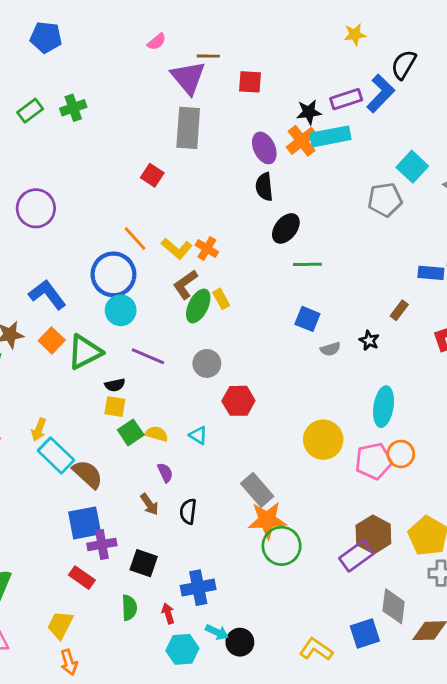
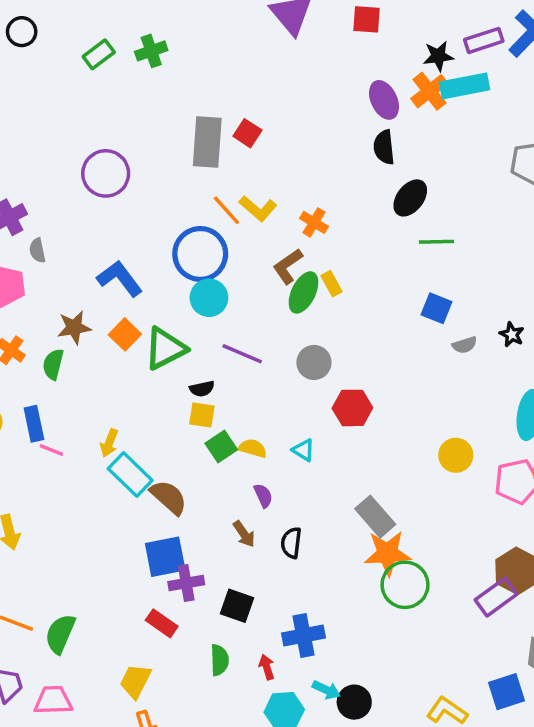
gray rectangle: (188, 128) -> (207, 142), moved
yellow L-shape: (177, 249) -> (258, 208), moved
yellow circle: (323, 440) -> (456, 455), size x0.7

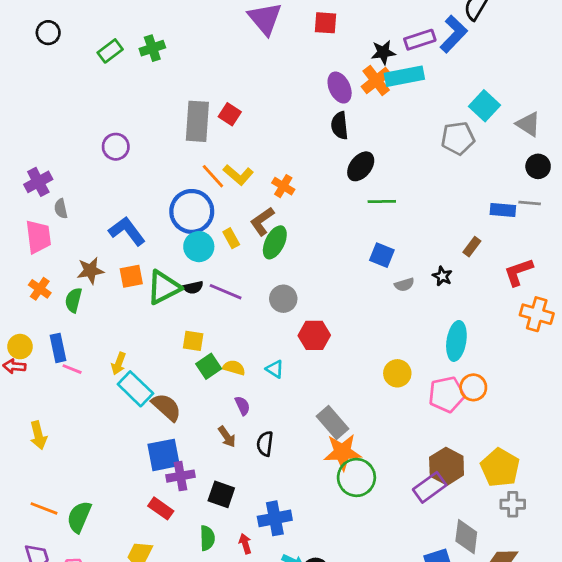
purple circle: (106, 173) -> (116, 147), size x0.7
yellow rectangle: (331, 284) -> (231, 238), moved
orange square: (125, 334) -> (131, 276), turned 35
black semicircle: (202, 389) -> (193, 287), moved

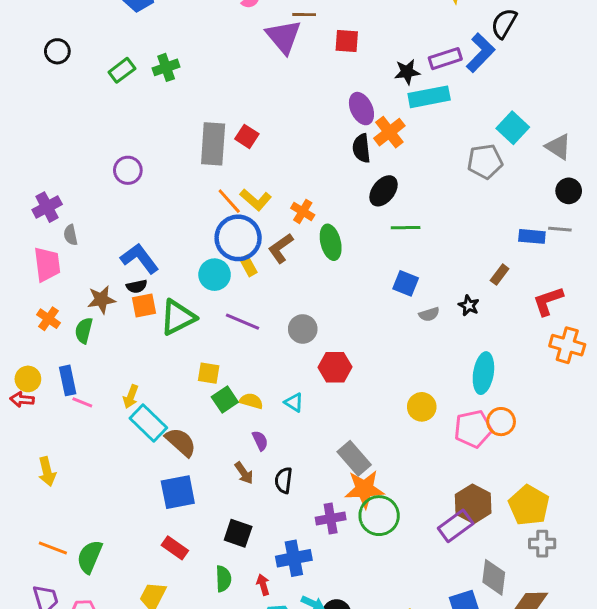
orange cross: (376, 80) -> (389, 132), moved
blue circle: (192, 211) -> (238, 238), moved
green ellipse: (275, 242) -> (331, 242), moved, turned -40
black semicircle: (193, 287) -> (137, 286), moved
purple cross: (180, 476) -> (331, 519), moved

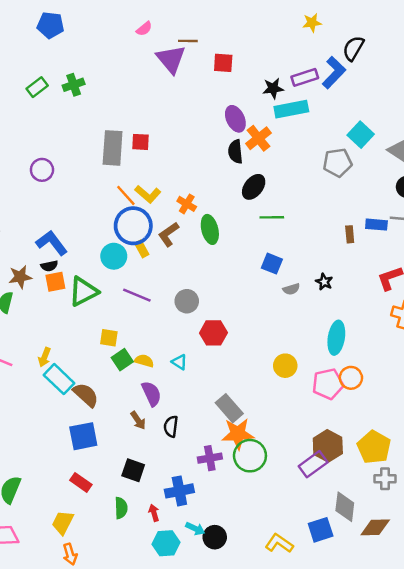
red square: (247, 136) -> (141, 142), turned -30
brown rectangle: (500, 275) -> (350, 234), moved, turned -42
purple semicircle: (260, 441) -> (151, 394), size x1.5

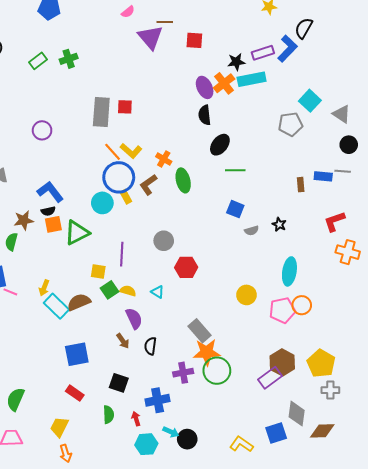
orange cross: (258, 138) -> (224, 83), moved
purple line: (137, 295) -> (122, 254), moved, turned 70
brown semicircle: (86, 395) -> (79, 302), moved, turned -65

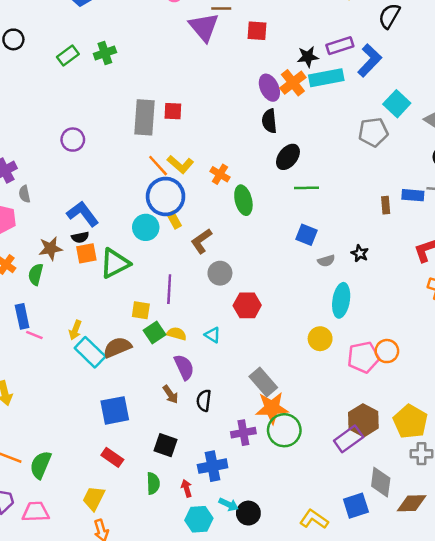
blue L-shape: (287, 49) -> (370, 60), moved
brown L-shape: (148, 185) -> (201, 241), moved
cyan ellipse: (289, 271) -> (341, 300), moved

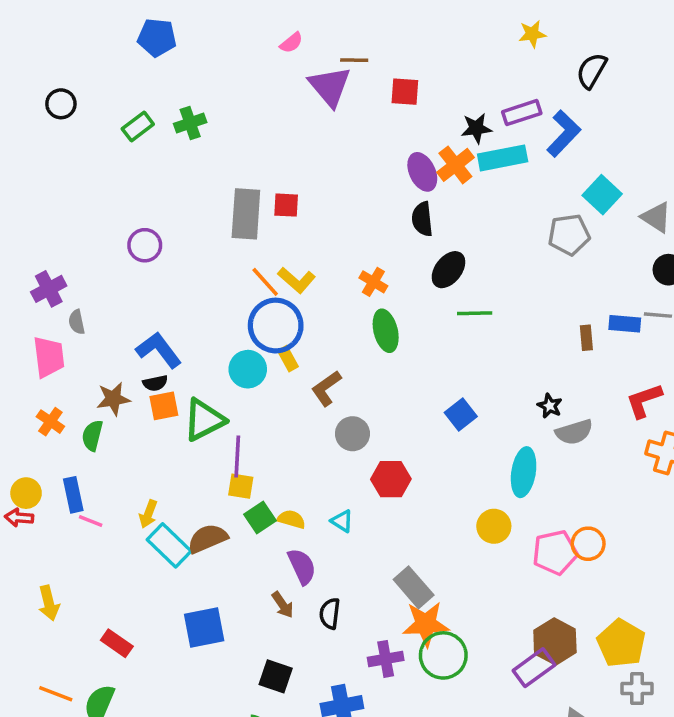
orange cross: (220, 174) -> (373, 282), moved
blue square: (307, 235) -> (461, 415), moved, turned 30
gray semicircle: (326, 261) -> (574, 432), moved, size x1.5
purple line: (169, 289) -> (237, 456), moved
red rectangle: (112, 457) -> (117, 643), moved

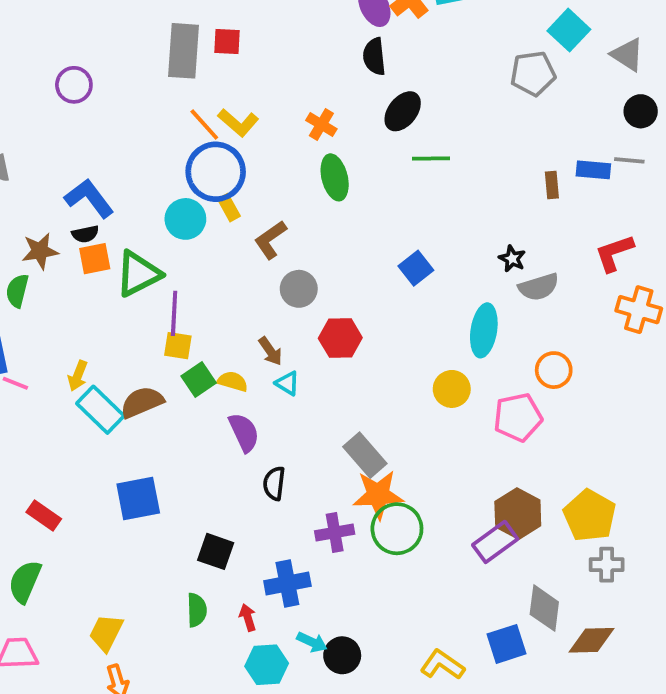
orange circle: (588, 544) -> (554, 370), moved
brown arrow: (283, 605) -> (270, 351), moved

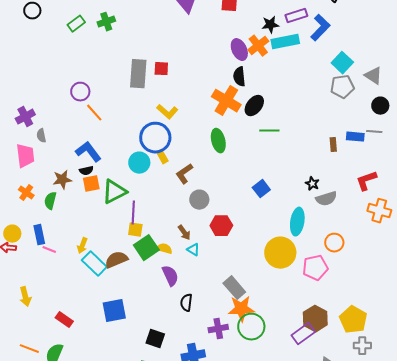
gray pentagon: (533, 74) -> (342, 87), moved
orange line: (204, 125) -> (94, 113), moved
orange cross: (321, 125) -> (226, 101), moved, size x1.8
green square: (199, 380) -> (146, 248), size x1.4
yellow circle: (452, 389) -> (280, 253), size x1.6

